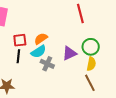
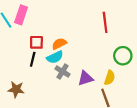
green circle: (91, 47) -> (123, 56), moved
purple triangle: (69, 53) -> (85, 78), moved

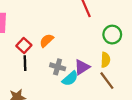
red square: (36, 42) -> (24, 46), turned -32
cyan semicircle: (55, 57) -> (70, 79), moved

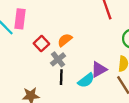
black line: (25, 63) -> (61, 77), moved
gray cross: (58, 67) -> (58, 59), moved, turned 32

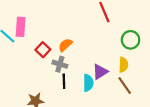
gray cross: (58, 59) -> (60, 64), turned -32
cyan semicircle: (86, 80) -> (88, 83), turned -49

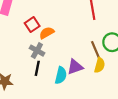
red square: (43, 50) -> (32, 25), moved
brown line: (125, 85) -> (96, 50), moved

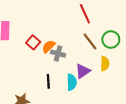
brown line: (96, 50) -> (90, 42), moved
gray cross: (37, 51) -> (58, 54), moved

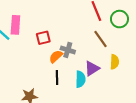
green circle: (111, 40) -> (119, 19), moved
red square: (33, 42) -> (43, 38), turned 32
orange semicircle: (49, 47) -> (56, 56), moved

